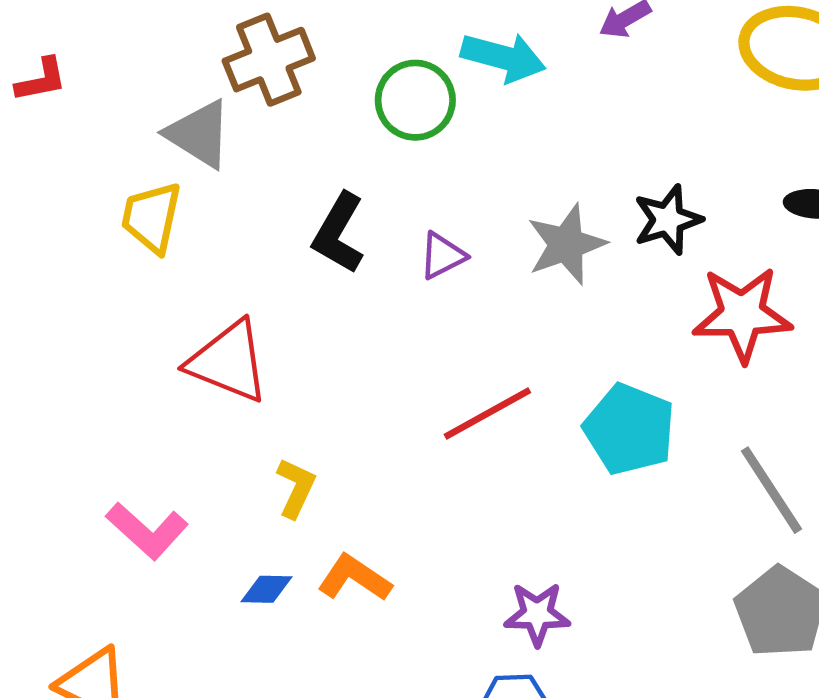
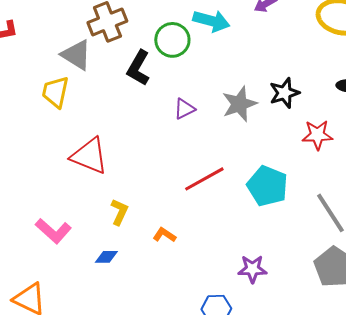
black L-shape: (339, 233) -> (138, 68), moved
red star: (742, 314) -> (317, 135), size x0.7
orange L-shape: (354, 578) -> (164, 235), moved, size x0.7
purple star: (537, 614) -> (252, 269), moved

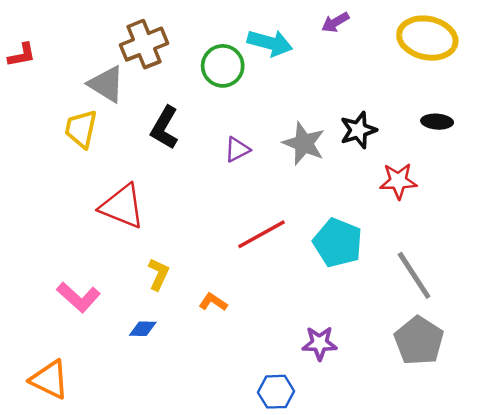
black L-shape: (138, 68) -> (165, 128), moved
gray star: (239, 104) -> (304, 143), turned -30

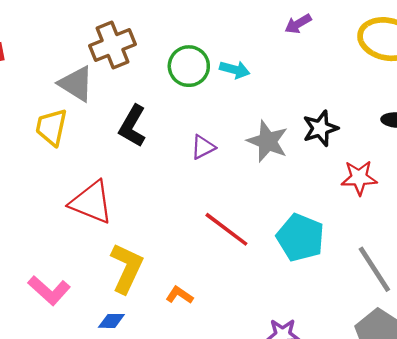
cyan arrow: (270, 43) -> (235, 70), moved, size x0.7
red line: (261, 234) -> (226, 229), turned 66
yellow L-shape: (159, 274) -> (127, 268), size x1.6

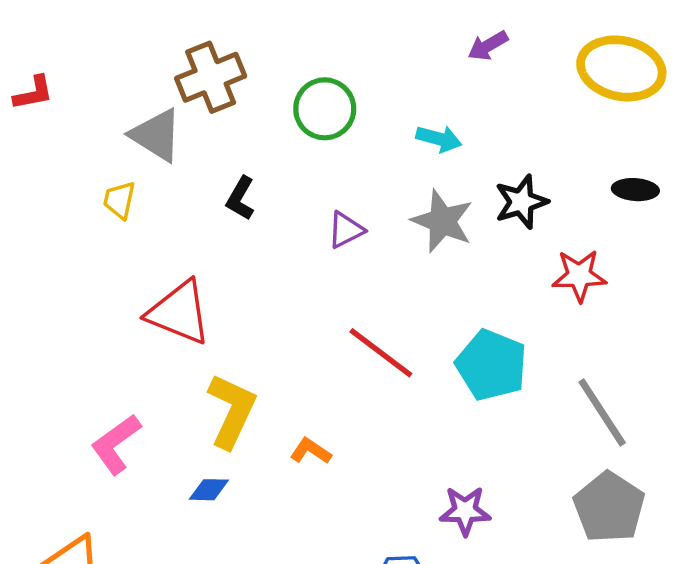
cyan arrow: (235, 70) -> (439, 139), moved
black L-shape: (132, 126) -> (240, 198), size x0.7
yellow trapezoid: (51, 127) -> (119, 200), size x0.7
pink L-shape: (49, 290) -> (116, 444), turned 102

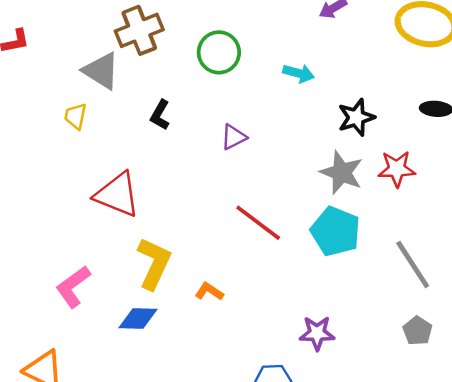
gray star: (442, 221) -> (342, 173), moved
blue diamond: (209, 490) -> (138, 318), size x1.4
gray pentagon: (609, 507) -> (418, 331), size x0.6

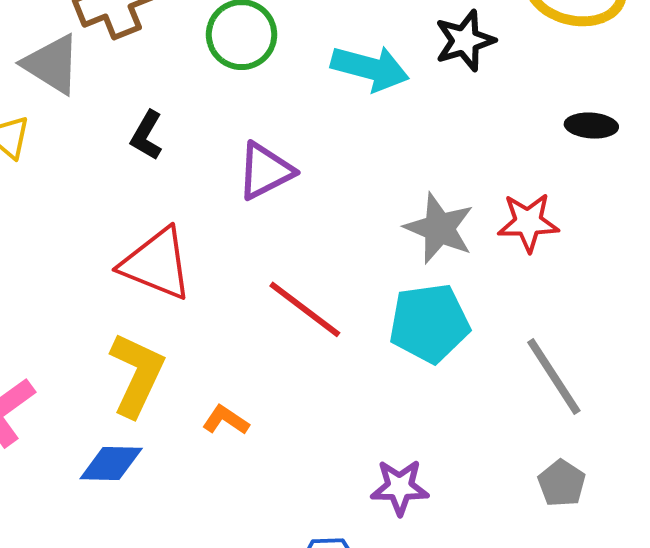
cyan arrow: (299, 73) -> (370, 68), size x1.5
black star: (356, 117) -> (465, 41), moved
purple triangle: (234, 137) -> (265, 171), size x1.4
red triangle: (117, 195) -> (157, 264), moved
cyan pentagon: (335, 231) -> (429, 323), turned -30

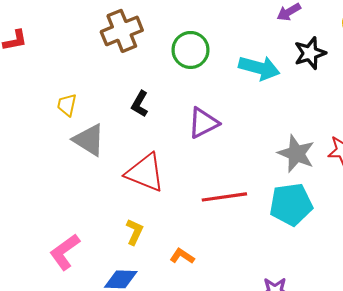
gray triangle: (52, 64) -> (89, 140), moved
red line: (305, 309) -> (224, 197), turned -45
yellow L-shape: (137, 375) -> (134, 232), size x0.6

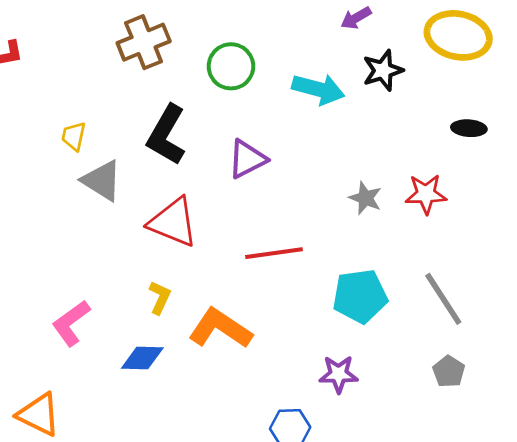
black L-shape: (140, 104) -> (166, 135), size x1.8
gray star: (296, 154) -> (365, 198), size x0.7
cyan pentagon: (291, 204) -> (360, 296), moved
orange L-shape: (182, 256) -> (220, 328), size x2.0

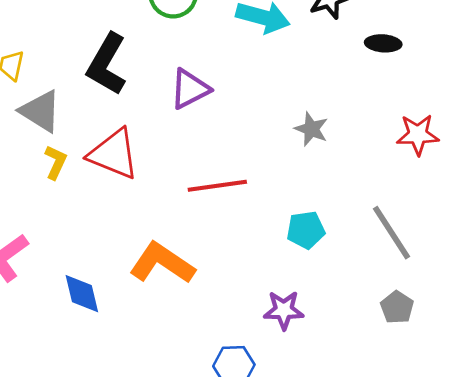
black ellipse: (469, 128) -> (383, 43), moved
red star: (426, 194) -> (418, 135), moved
cyan pentagon: (360, 296) -> (306, 230), size x0.7
yellow L-shape: (160, 298) -> (56, 162), moved
blue diamond: (142, 358) -> (82, 294), turned 75

